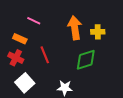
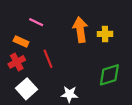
red cross: (16, 58) -> (17, 62), turned 35
green diamond: (86, 60) -> (109, 75), moved

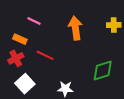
yellow cross: (105, 34) -> (114, 25), moved
red line: (48, 59) -> (45, 55), turned -42

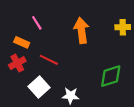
pink line: (34, 21) -> (37, 23), turned 32
white square: (25, 84) -> (39, 87), moved

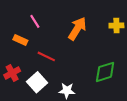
orange arrow: (81, 30) -> (77, 29), turned 40
red cross: (17, 63) -> (12, 73), moved

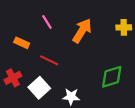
pink line: (35, 21) -> (47, 22), moved

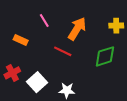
red line: (49, 60) -> (63, 51), moved
green diamond: (112, 77) -> (105, 56), moved

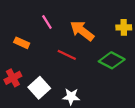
orange arrow: (77, 29) -> (82, 31), turned -85
green diamond: (105, 56) -> (112, 60), turned 45

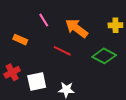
white square: (39, 88) -> (37, 82), turned 30

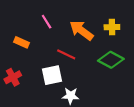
yellow cross: (115, 25) -> (112, 27), moved
white square: (37, 82) -> (52, 75), moved

